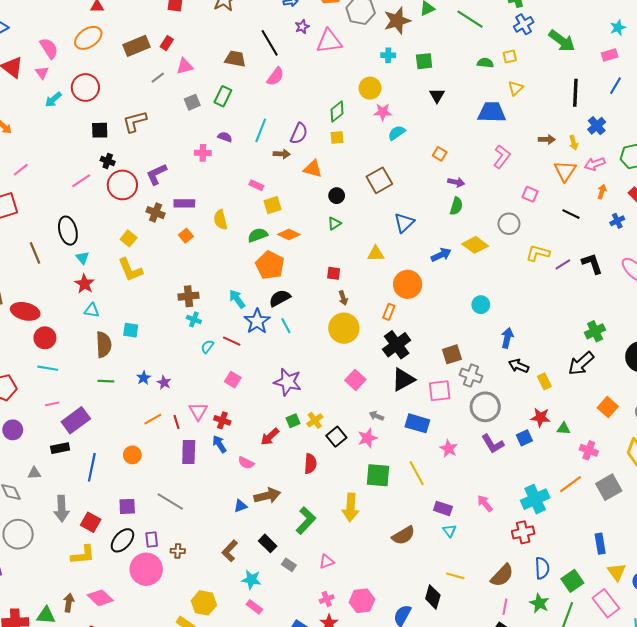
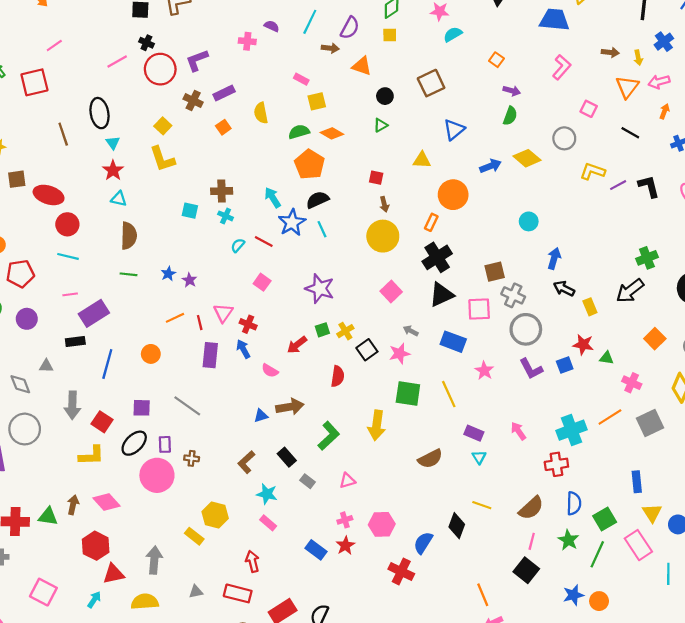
purple rectangle: (184, 203) -> (224, 93), turned -30
cyan square: (131, 330) -> (190, 211), moved

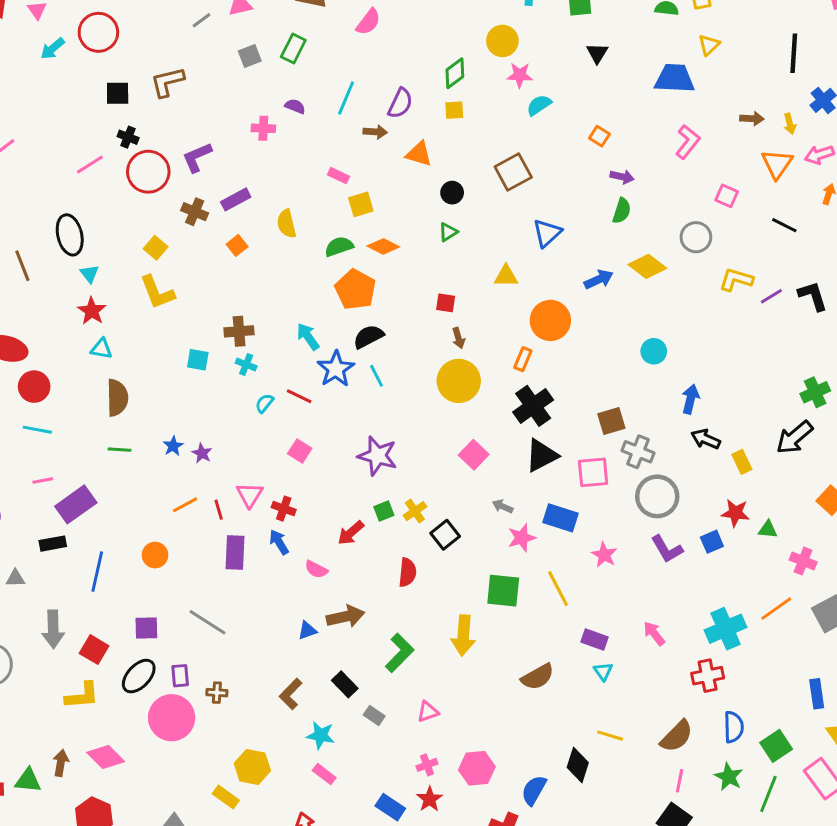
pink star: (400, 354) -> (522, 538), moved

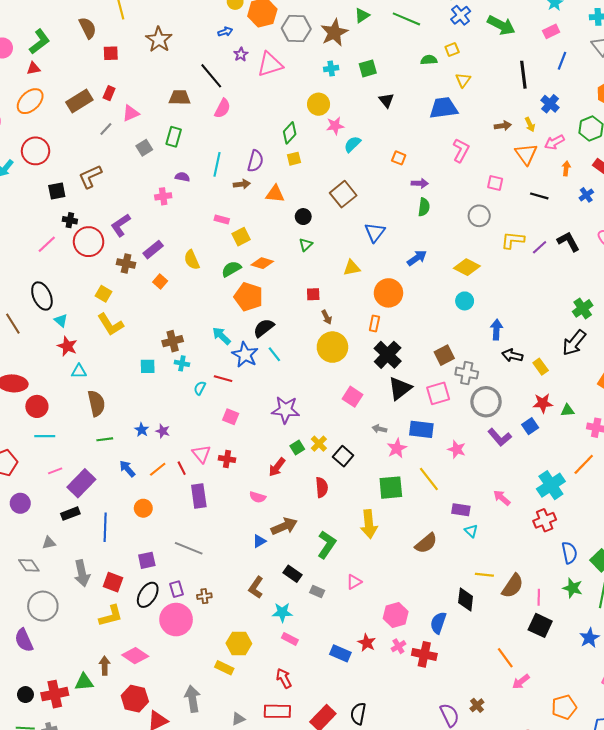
yellow diamond: (647, 266) -> (467, 267), moved
blue arrow: (279, 542) -> (127, 469), moved
brown semicircle: (677, 736) -> (513, 586), moved
pink cross: (427, 765) -> (398, 646), moved

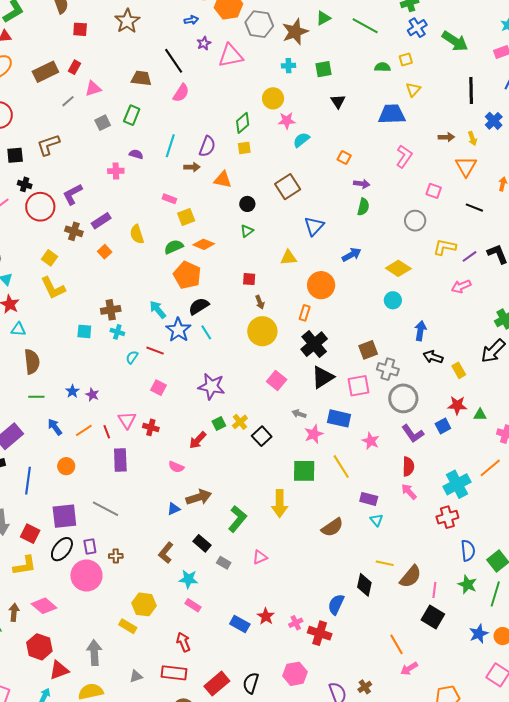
pink arrow: (554, 142) -> (461, 286), moved
red semicircle: (322, 487) -> (408, 467), moved
purple square: (147, 560) -> (64, 516), size x1.5
pink hexagon: (396, 615) -> (295, 674), moved

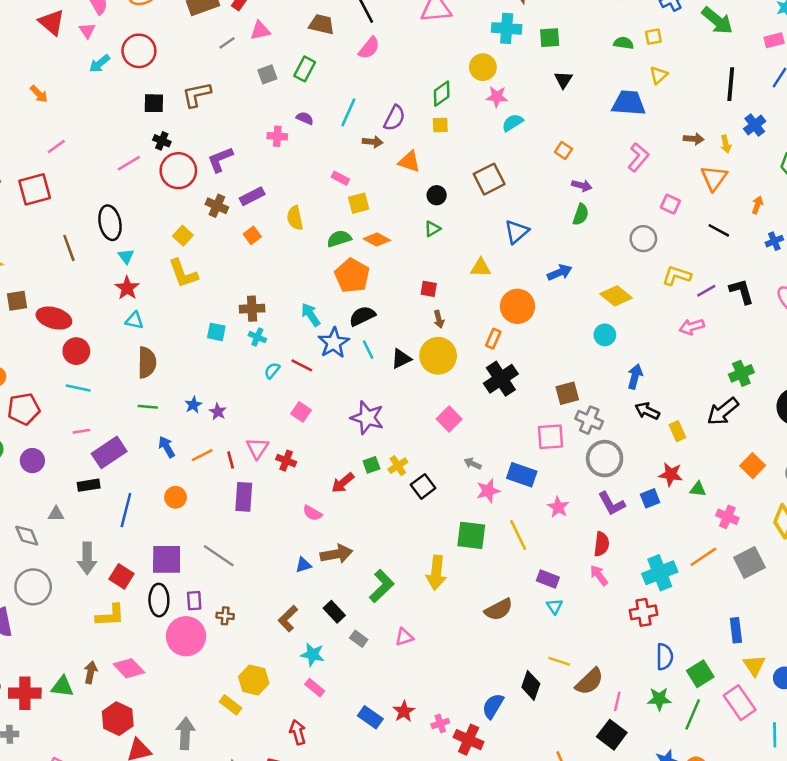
cyan cross: (289, 66) -> (507, 28), size x1.6
black triangle: (323, 377) -> (401, 359), moved, size x0.7
black ellipse: (62, 549) -> (159, 600), turned -45
green star: (467, 584) -> (659, 699), turned -30

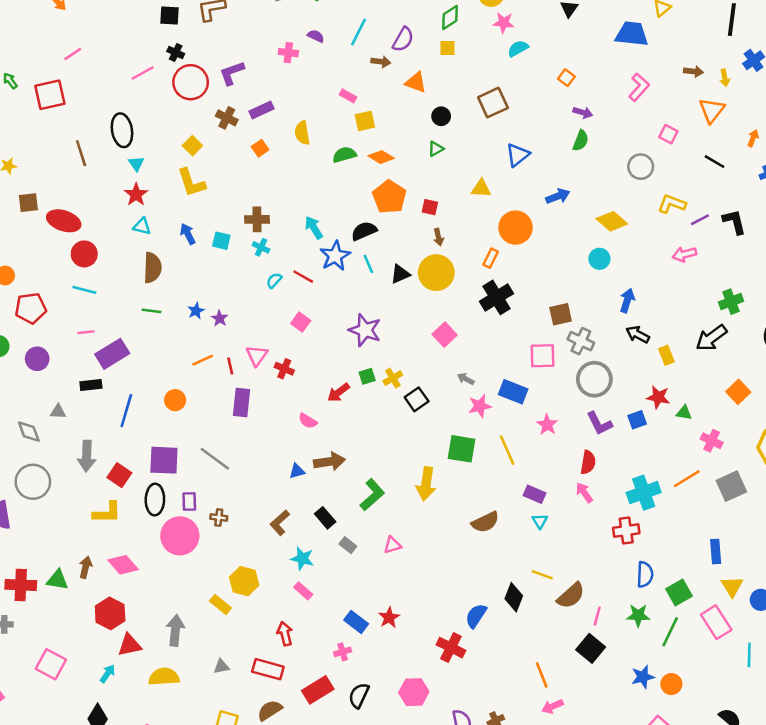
orange pentagon: (352, 276) -> (389, 197), moved
blue arrow: (167, 447) -> (188, 234), moved
pink cross: (440, 723) -> (343, 652), moved

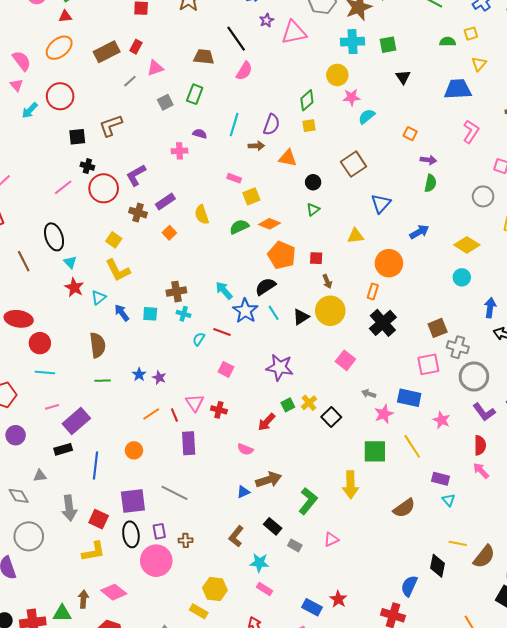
cyan triangle: (142, 226) -> (99, 298), moved, turned -42

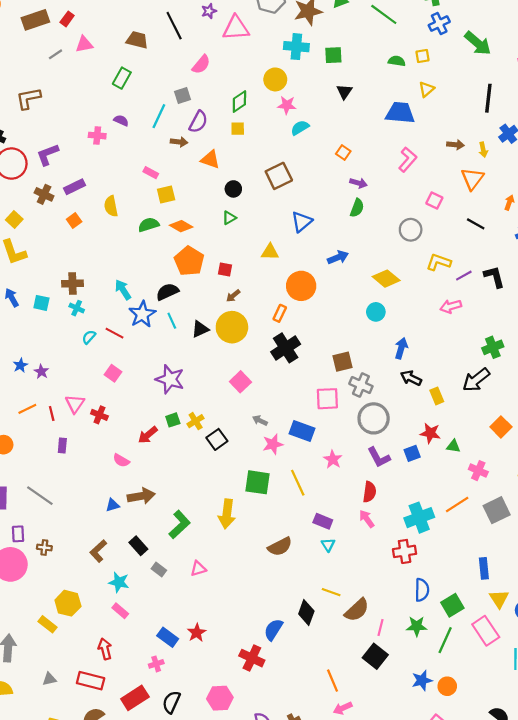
pink semicircle: (244, 71) -> (201, 64), moved
gray square: (165, 102) -> (183, 96), moved
brown arrow: (327, 281) -> (233, 296), turned 64
purple rectangle: (189, 443) -> (62, 445), size x0.6

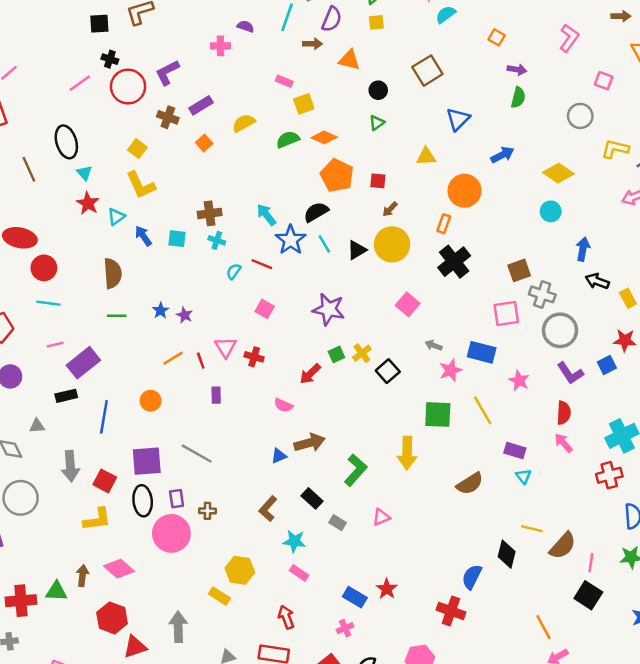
yellow semicircle: (111, 206) -> (244, 123), turned 78

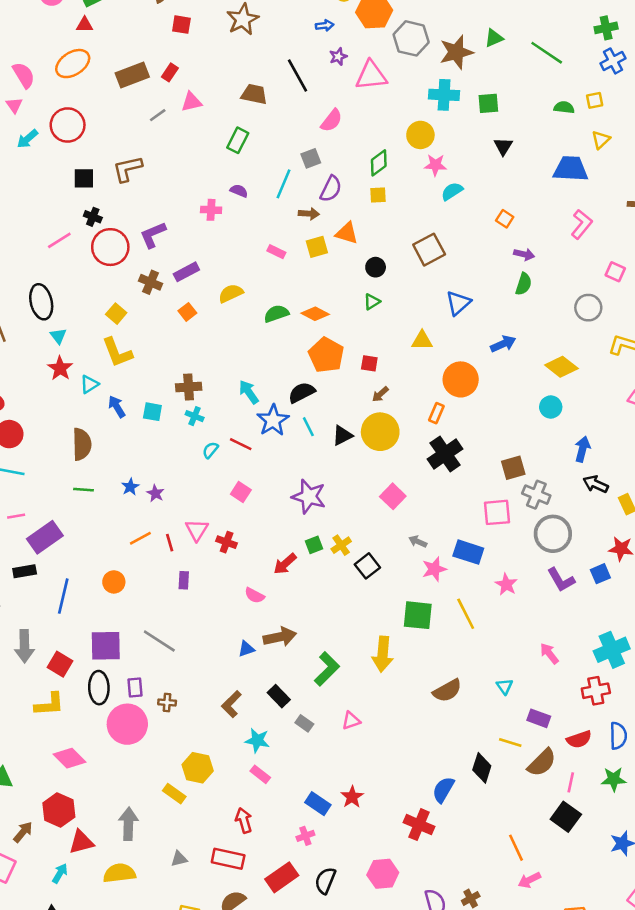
yellow square: (304, 104) -> (317, 247), moved
red semicircle: (564, 413) -> (579, 739), moved, turned 65
purple rectangle: (515, 450) -> (539, 718), moved
brown arrow: (82, 576) -> (23, 832), moved, turned 30

